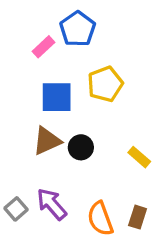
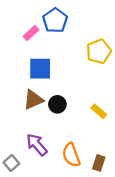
yellow pentagon: (105, 84) -> (99, 51), moved
gray square: (16, 209) -> (11, 163), moved
brown rectangle: (138, 217) -> (99, 163), moved

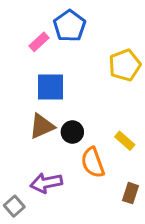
purple arrow: (37, 145) -> (46, 183), turned -60
orange semicircle: (71, 155) -> (93, 163), moved
brown rectangle: (99, 163) -> (131, 193), moved

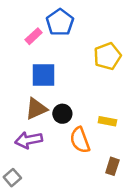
yellow rectangle: (125, 141) -> (107, 121), turned -30
purple arrow: (46, 183) -> (29, 140), moved

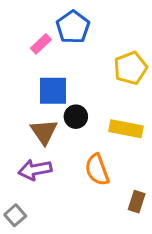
brown triangle: (36, 109) -> (44, 132), turned -40
black circle: (62, 114) -> (76, 117), moved
yellow rectangle: (107, 121) -> (126, 129), moved, size x1.5

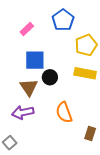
blue pentagon: (73, 27) -> (63, 20), moved
yellow rectangle: (126, 129) -> (85, 73), moved

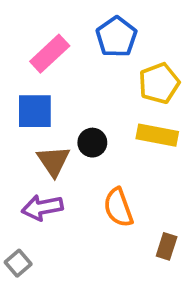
pink rectangle: (27, 29) -> (50, 54), size x1.5
blue square: (35, 60) -> (35, 111), moved

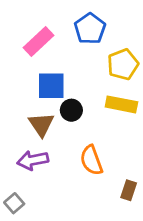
blue square: (35, 111) -> (51, 86), moved

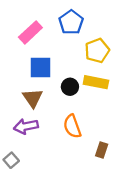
black circle: (71, 110) -> (70, 87), moved

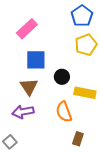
blue pentagon: (71, 22) -> (82, 16), moved
yellow rectangle: (96, 82) -> (85, 93), moved
brown rectangle: (102, 150) -> (78, 139), moved

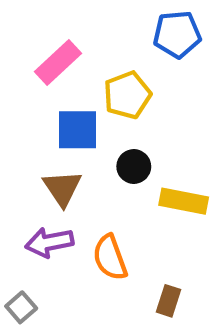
blue pentagon: (82, 16) -> (177, 34), turned 30
yellow pentagon: (86, 45) -> (127, 95), moved
orange semicircle: (64, 112) -> (110, 257), moved

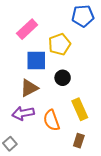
brown triangle: (62, 188) -> (29, 88), turned 36
yellow rectangle: (184, 201) -> (80, 109), moved, turned 55

